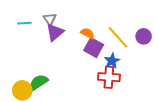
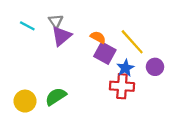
cyan line: (24, 23) -> (27, 26), turned 32
purple circle: (144, 36) -> (155, 67), moved
green semicircle: (39, 82) -> (56, 97), moved

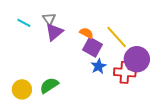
purple circle: (155, 67) -> (137, 59), size x1.6
blue star: (125, 68) -> (99, 66), moved
red cross: (122, 86) -> (125, 72), moved

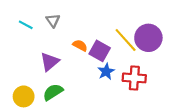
purple triangle: (54, 32) -> (50, 62), moved
orange semicircle: (86, 33) -> (80, 45), moved
purple circle: (137, 59) -> (148, 38), moved

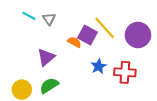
cyan line: (26, 25) -> (29, 16), moved
yellow line: (126, 40) -> (105, 28), moved
purple square: (100, 51) -> (87, 35), moved

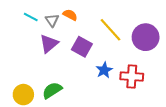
purple square: (87, 35) -> (82, 47), moved
orange semicircle: (74, 42) -> (70, 15), moved
purple triangle: (46, 57) -> (49, 44), moved

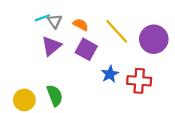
orange semicircle: (70, 15) -> (81, 25), moved
cyan line: (31, 17) -> (42, 18), moved, turned -48
green semicircle: (52, 90) -> (55, 95), turned 102

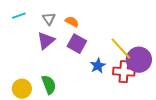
cyan line: (42, 18) -> (19, 16), moved
yellow line: (117, 31) -> (121, 49), moved
purple circle: (154, 39) -> (139, 60), moved

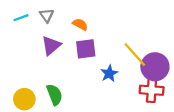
gray triangle: (49, 19) -> (47, 15), moved
purple square: (77, 44) -> (86, 49), turned -36
red cross: (124, 72) -> (152, 90), moved

